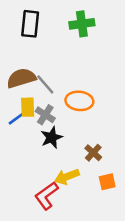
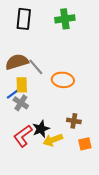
gray cross: (45, 115) -> (21, 103), moved
black star: (52, 138) -> (41, 129), moved
brown cross: (93, 153) -> (74, 121), turned -32
red L-shape: (47, 196) -> (23, 136), moved

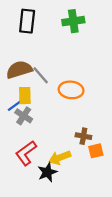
black star: (41, 129) -> (47, 172), moved
orange square: (85, 144) -> (96, 151), moved

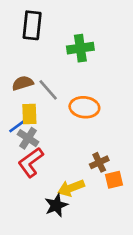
green cross: (73, 21) -> (80, 48), moved
brown semicircle: (19, 70) -> (23, 83), size x0.7
brown cross: (83, 136) -> (99, 162), turned -35
red L-shape: (26, 153) -> (31, 162), moved

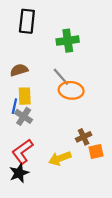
gray line: (48, 90) -> (61, 77), moved
blue line: (17, 126) -> (14, 106), turned -42
red L-shape: (31, 162) -> (22, 152), moved
black star: (56, 205) -> (19, 173), moved

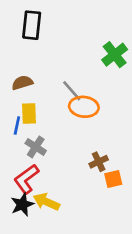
green cross: (68, 41) -> (115, 55), moved, turned -30
gray cross: (24, 116) -> (36, 147), moved
yellow arrow: (60, 158) -> (46, 202), moved, turned 45

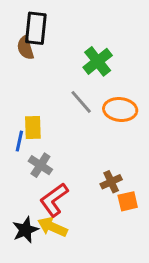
green cross: (115, 55) -> (98, 61), moved
brown semicircle: (22, 83) -> (25, 48), moved, turned -90
orange ellipse: (84, 107) -> (120, 109), moved
red L-shape: (26, 179) -> (54, 200), moved

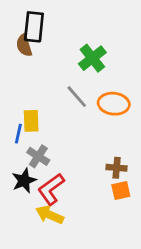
brown cross: (111, 182) -> (117, 168), moved, turned 30
black star: (25, 230) -> (24, 181), moved

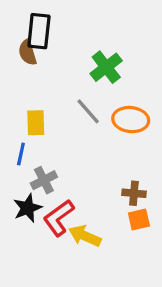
yellow rectangle: (31, 121) -> (36, 123), moved
gray cross: (38, 156) -> (44, 180), turned 30
yellow arrow: (50, 215) -> (85, 236), moved

